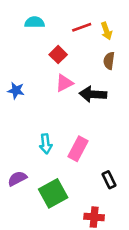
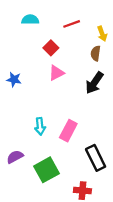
yellow arrow: (106, 31) -> (102, 34), moved
black arrow: (93, 94) -> (94, 83), moved, turned -60
black rectangle: (109, 180) -> (96, 158), size x1.6

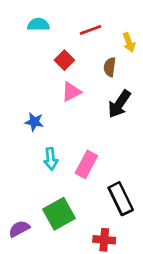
brown semicircle: (96, 53) -> (110, 67), moved
blue star: (14, 79) -> (34, 122), moved
purple semicircle: (15, 157) -> (19, 229), moved

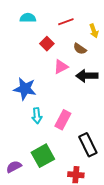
brown semicircle: (110, 67) -> (80, 49), turned -64
pink triangle: (71, 92) -> (61, 67), moved
black arrow: (119, 104) -> (87, 76), turned 55
blue star: (34, 122) -> (25, 89), size x1.6

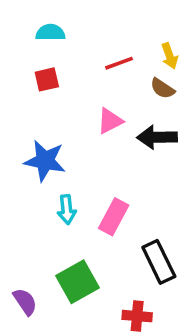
red line: (66, 22) -> (119, 63), moved
red square: (47, 44) -> (47, 79), moved, turned 32
brown semicircle: (80, 49) -> (162, 88), moved
purple semicircle: (14, 167) -> (25, 302), turned 84

